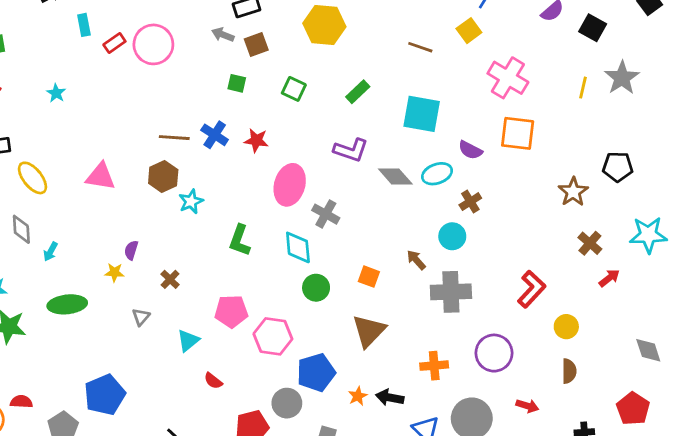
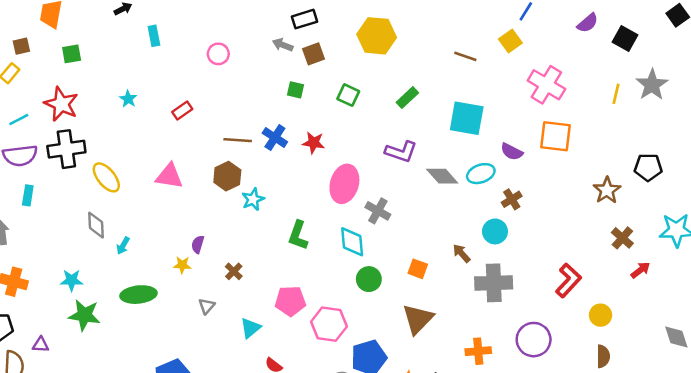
red rectangle: (114, 43) -> (182, 110), moved
pink circle: (153, 44) -> (218, 54), size x0.6

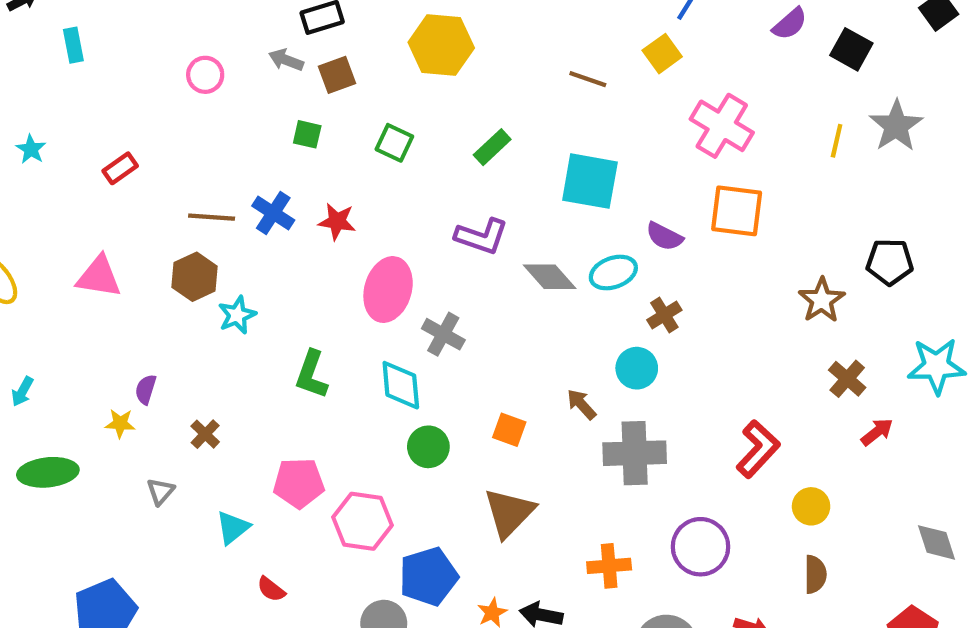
pink circle: (218, 54) -> (205, 75), moved

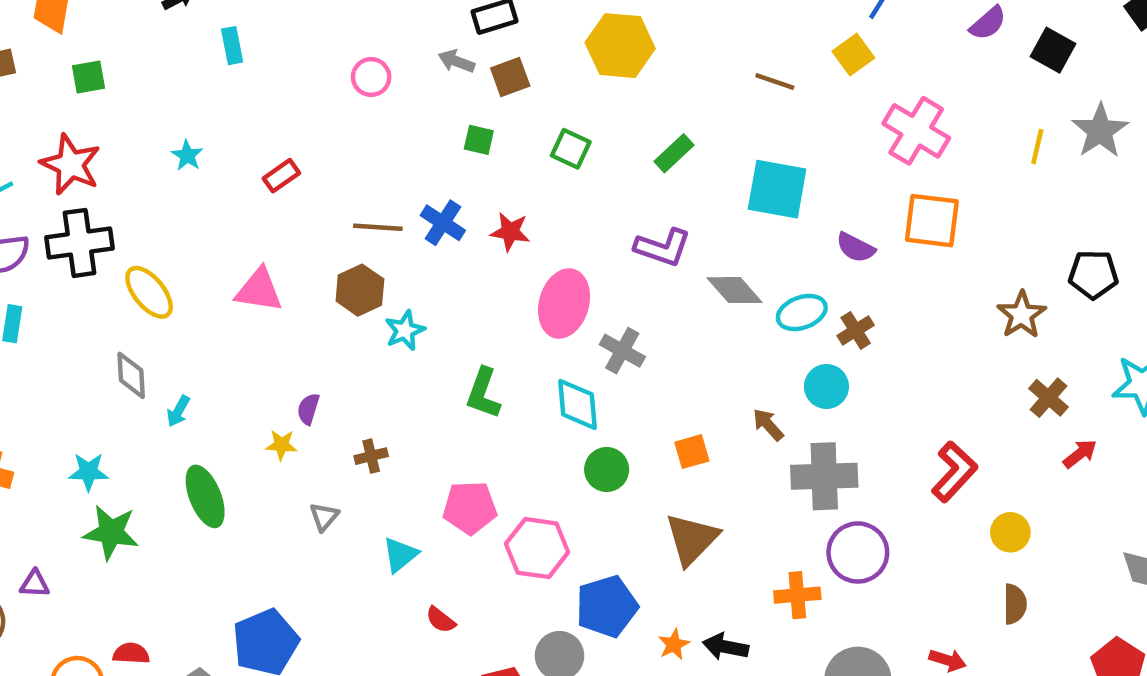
cyan ellipse: (613, 273) -> (802, 312), moved
orange square: (509, 430) -> (692, 452), turned -36
brown cross: (205, 434) -> (371, 456), turned 32
green ellipse: (48, 472) -> (205, 496), turned 74
purple circle: (701, 547) -> (858, 552), moved

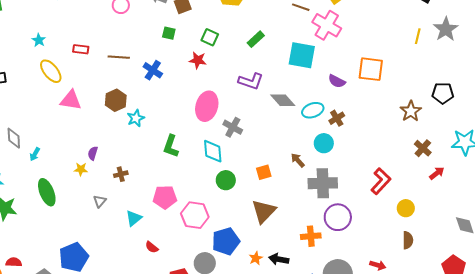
pink cross: (916, 131) -> (327, 25), moved
red rectangle: (281, 176) -> (81, 49), turned 42
brown line: (378, 227) -> (119, 57), moved
red star: (510, 232) -> (198, 60), moved
yellow ellipse: (149, 292) -> (51, 71), moved

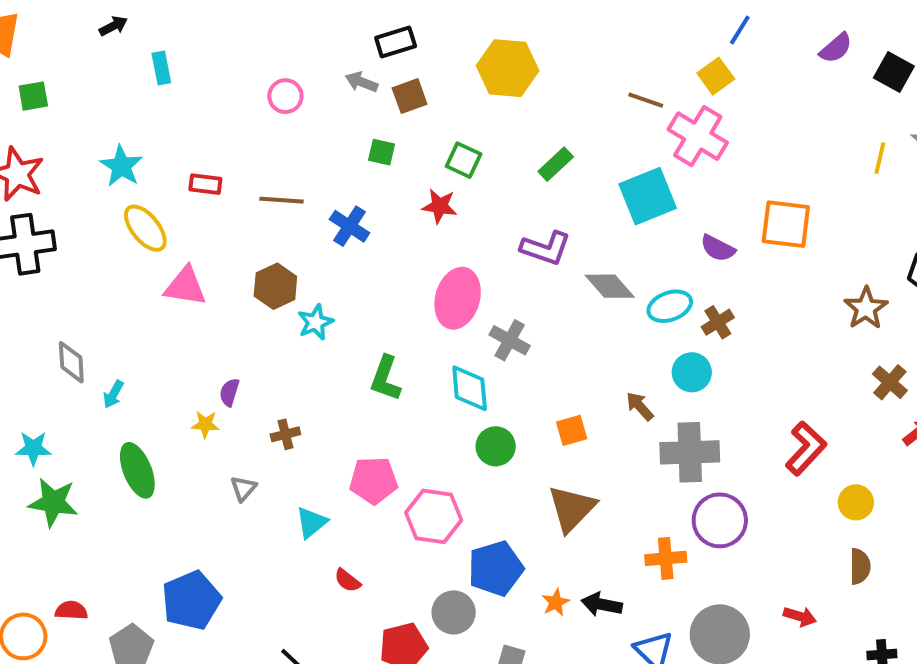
cyan star: (39, 40) -> (121, 166), size x1.5
cyan square: (302, 55) -> (648, 196), turned -32

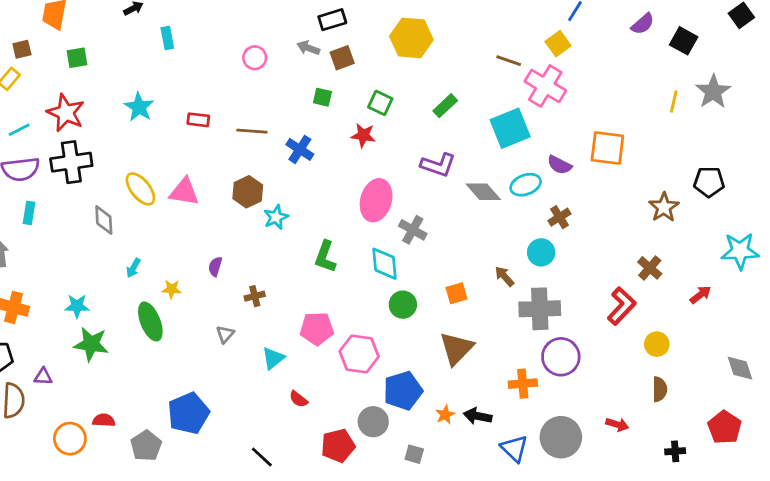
yellow ellipse: (145, 228) -> (140, 189), moved
cyan ellipse: (670, 306) -> (526, 185), moved
gray diamond: (71, 362) -> (104, 220), moved
brown cross: (890, 382) -> (650, 268), moved
yellow star: (205, 424) -> (172, 289), moved

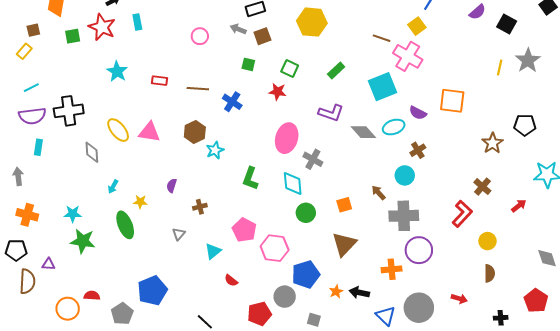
red star: (66, 113) -> (102, 27), moved
pink pentagon: (317, 329) -> (244, 230), turned 30

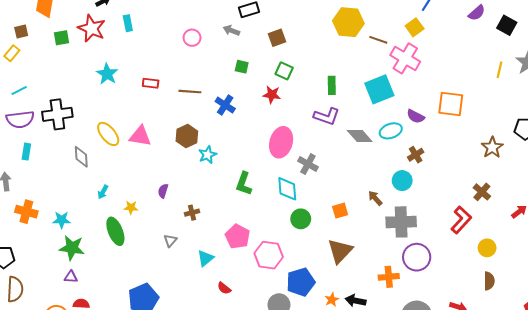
yellow hexagon: (312, 22) -> (348, 22), moved
brown square: (262, 36) -> (277, 38), moved
green rectangle: (336, 70) -> (332, 85), moved, turned -48
orange cross: (27, 215) -> (26, 212), moved
purple triangle: (48, 264) -> (71, 277), moved

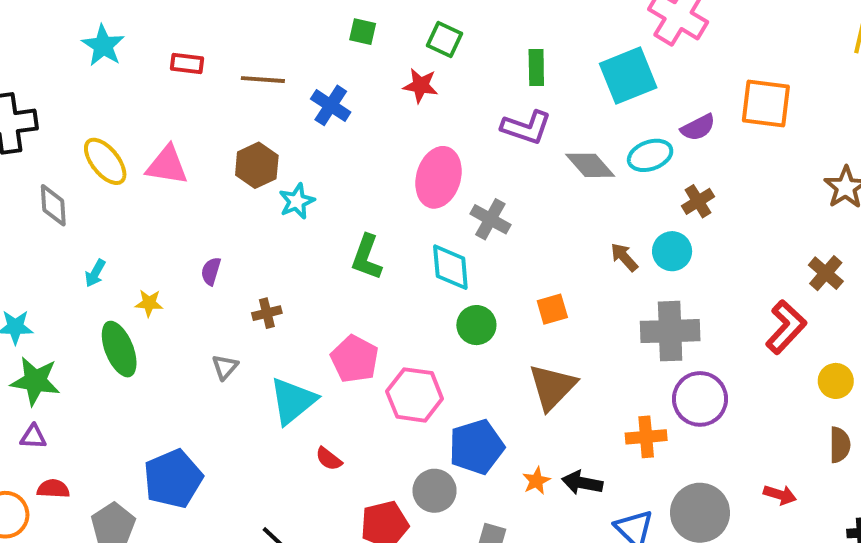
purple semicircle: (416, 116) -> (698, 127), turned -54
brown arrow: (375, 198) -> (624, 257), moved
cyan triangle: (205, 258) -> (293, 401), size x1.5

